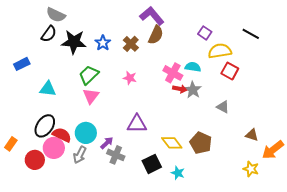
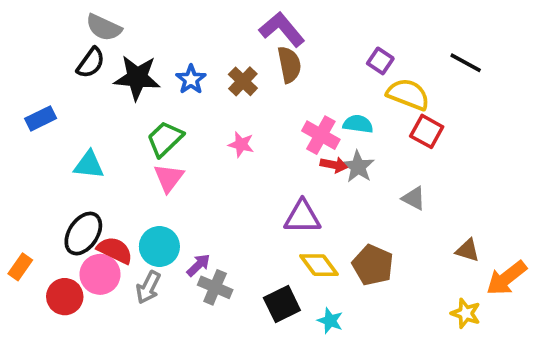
brown semicircle: (156, 35) -> (289, 65), turned -36
yellow semicircle: (220, 51) -> (408, 94), turned 30
purple triangle: (137, 124) -> (302, 217), moved

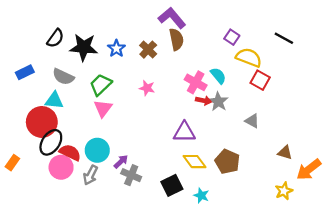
gray semicircle: (104, 27) -> (63, 77), moved
cyan semicircle: (358, 124) -> (218, 76), turned 42
red circle: (65, 297) -> (42, 122), moved, size x1.4
yellow star: (466, 313) -> (284, 191), turned 30

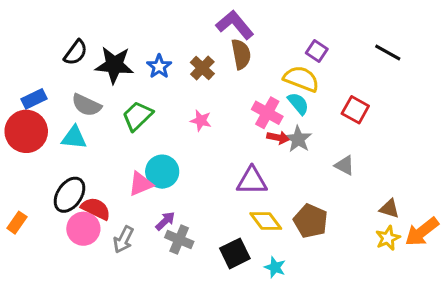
yellow semicircle: (249, 57) -> (301, 79), moved
pink triangle: (103, 108) -> (141, 184), moved, turned 30
red circle: (42, 122) -> (26, 131), moved
cyan circle: (97, 150) -> (162, 172), moved
yellow star: (284, 191) -> (388, 238), moved

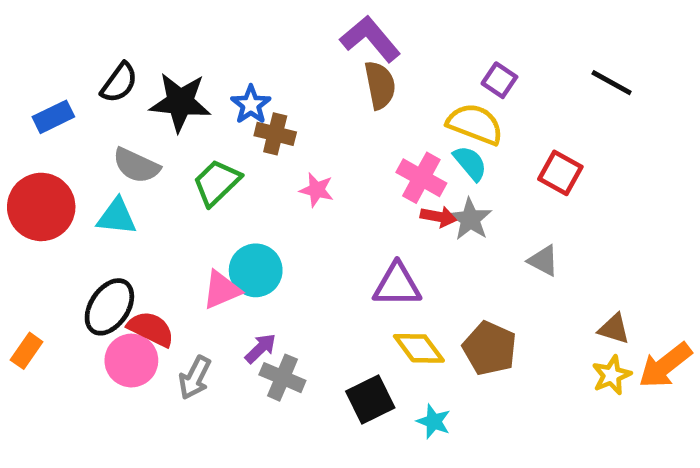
brown cross: (202, 68) -> (275, 134), moved, turned -30
blue rectangle: (34, 99) -> (53, 117), moved

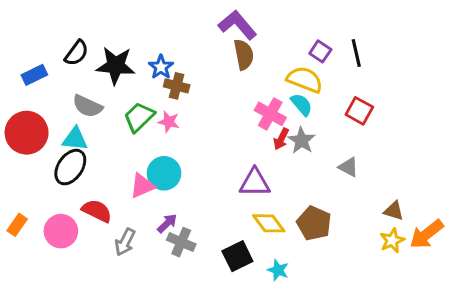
black line: (612, 83) -> (356, 53), moved, turned 48
pink star: (317, 190) -> (169, 122), moved
red arrow: (438, 217) -> (281, 139), turned 105
black ellipse: (109, 307) -> (70, 167), moved
pink circle: (131, 361) -> (61, 231), moved

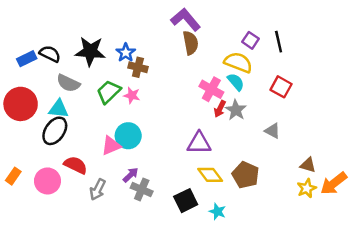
black semicircle: (77, 53) -> (50, 54), moved, turned -100

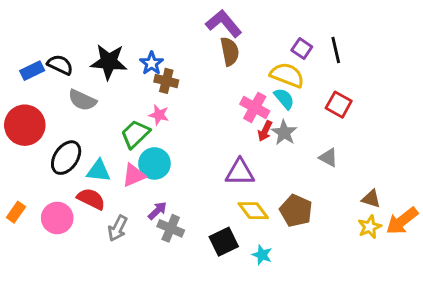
green trapezoid: (109, 92) -> (135, 134), moved
cyan triangle: (58, 109) -> (98, 171), moved

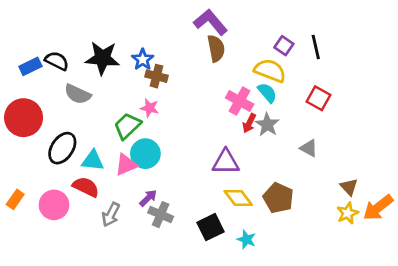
brown triangle: (371, 199) -> (349, 187), turned 30

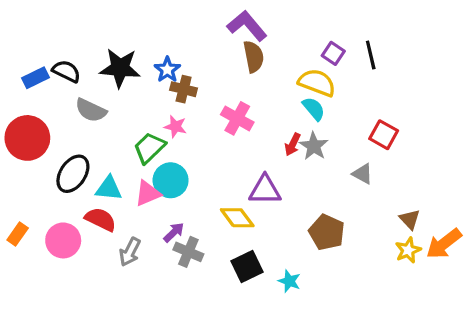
red square: (319, 98) -> (384, 135), moved
pink cross: (240, 101) -> (237, 118), moved
yellow diamond: (238, 198) -> (237, 218), moved

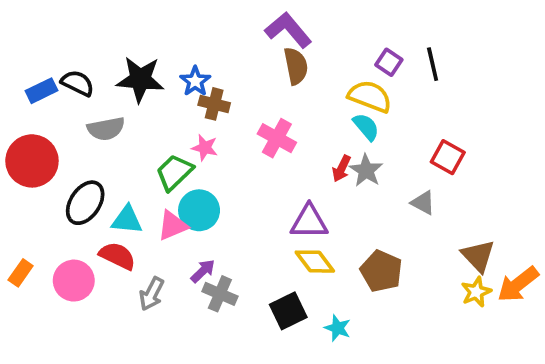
gray semicircle: (91, 110) -> (106, 129), turned -36
yellow diamond: (237, 218) -> (315, 262), moved
brown triangle: (410, 219) -> (478, 256), size x1.4

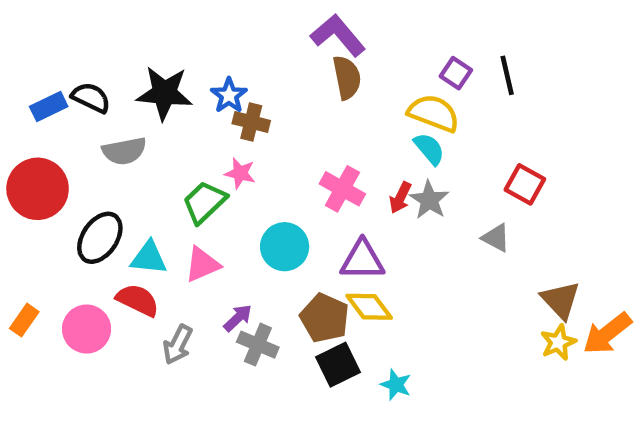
pink cross: (277, 138) -> (342, 189), moved
cyan circle: (199, 210) -> (285, 247), moved
brown pentagon: (381, 271) -> (325, 318), moved

